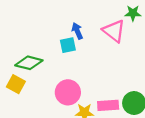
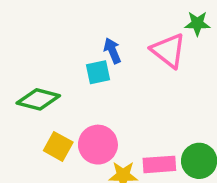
yellow square: (16, 84) -> (58, 146), moved

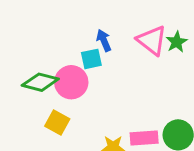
green star: (197, 24) -> (177, 42), moved, turned -30
pink circle: (98, 145) -> (71, 82), moved

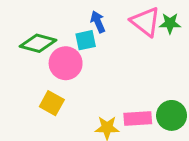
green star: (177, 42) -> (170, 23), turned 30
green diamond: (40, 82) -> (38, 43), moved

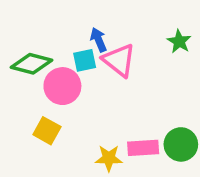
pink triangle: (145, 22) -> (119, 60), moved
green star: (170, 23) -> (179, 41), turned 30

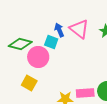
cyan square: (85, 60) -> (51, 42), turned 32
pink triangle: (119, 60) -> (79, 29), moved

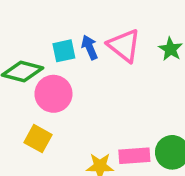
cyan square: (51, 42) -> (64, 51), moved, turned -32

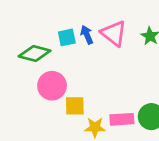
pink circle: (53, 94) -> (52, 86), moved
yellow square: (38, 139) -> (75, 106), moved, turned -30

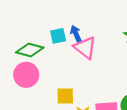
pink triangle: (114, 33) -> (85, 48), moved
pink circle: (52, 86) -> (26, 75), moved

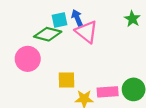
green diamond: (30, 50) -> (48, 34), moved

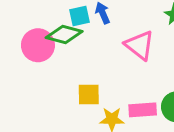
pink triangle: (87, 32) -> (140, 45), moved
pink circle: (28, 59) -> (38, 45), moved

